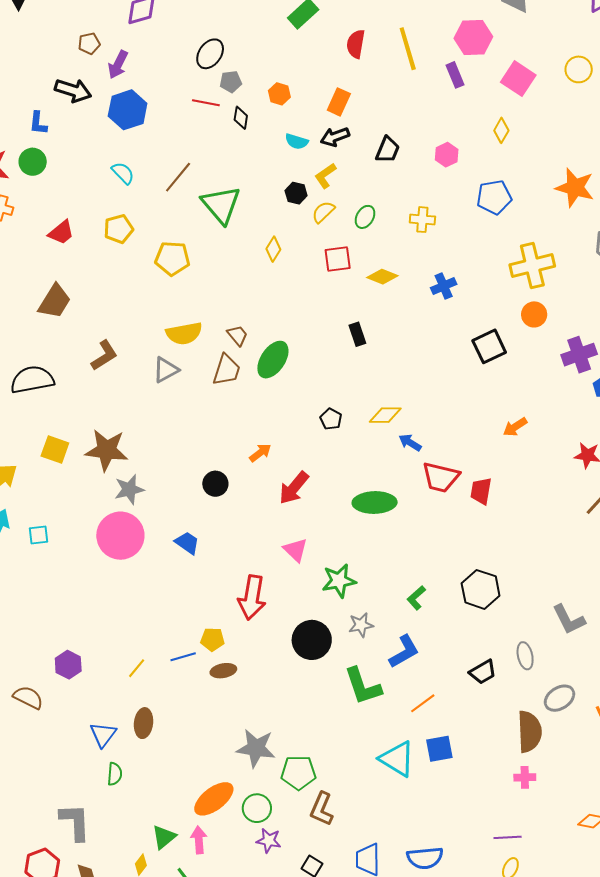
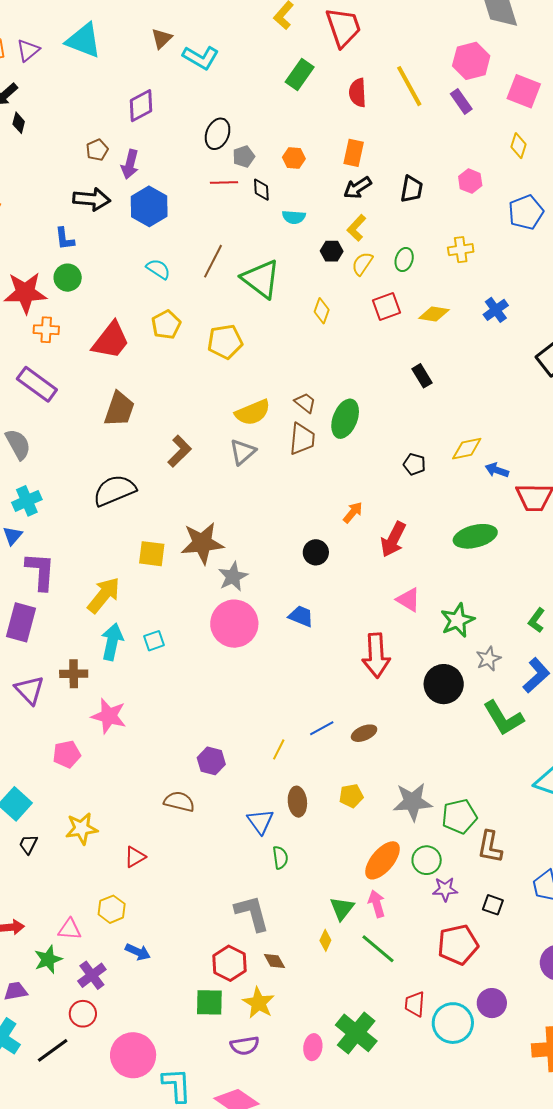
cyan semicircle: (297, 141) -> (294, 217), moved
red trapezoid: (61, 232) -> (111, 340), size x1.5
yellow pentagon: (212, 639) -> (351, 796), moved

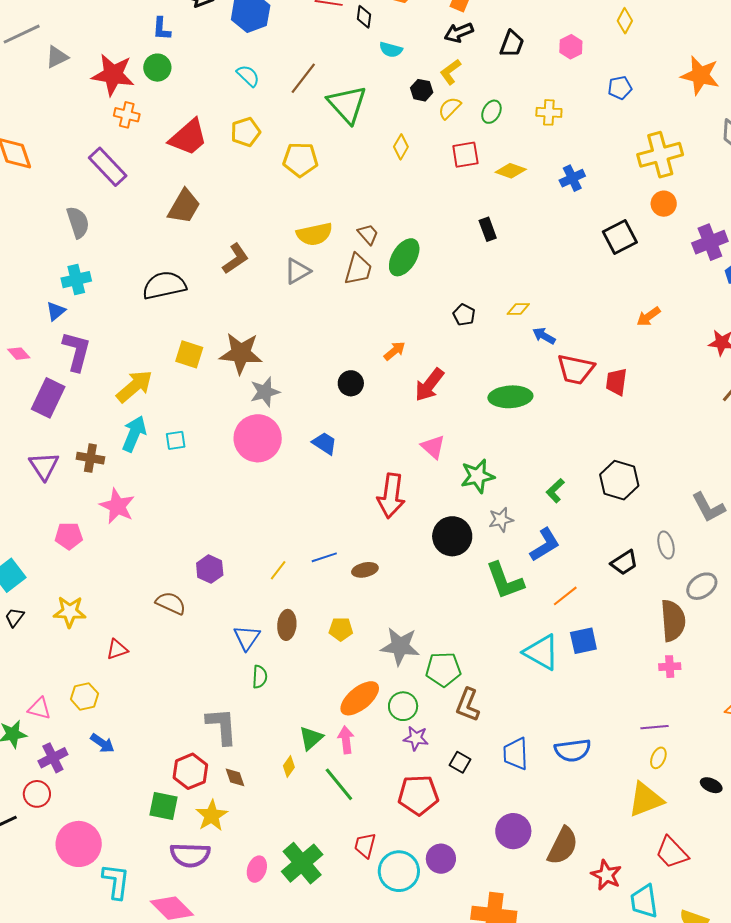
blue pentagon: (526, 212) -> (620, 88), size x0.7
yellow diamond: (467, 449) -> (518, 309), size x0.7
purple semicircle: (245, 1046) -> (190, 855), size x1.4

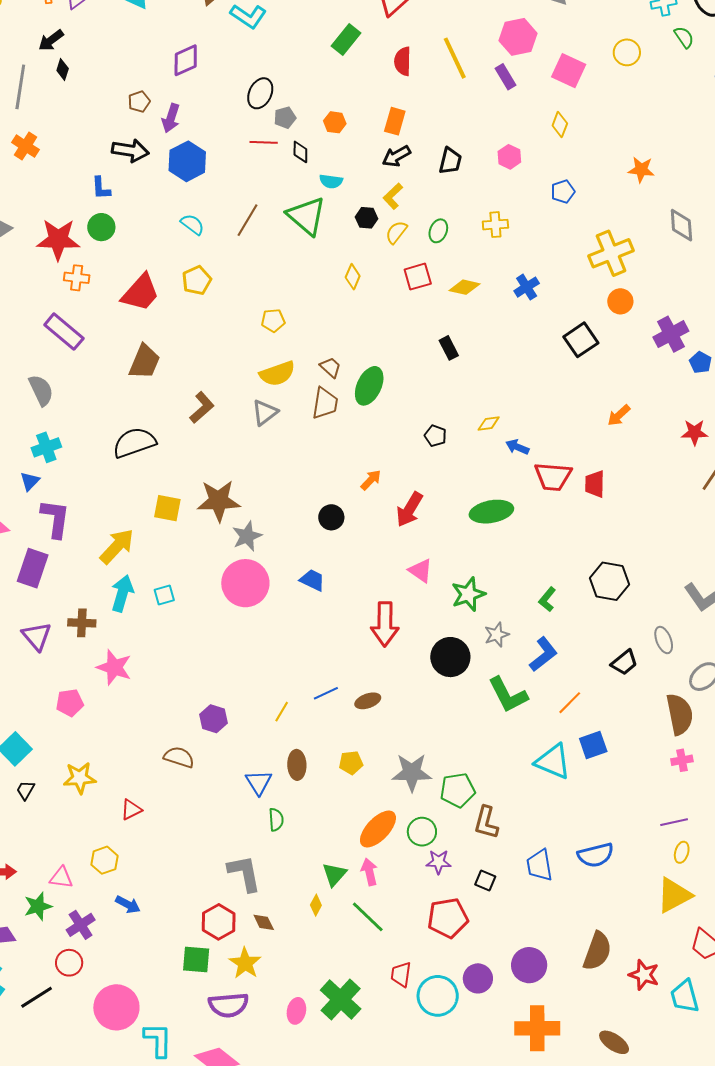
orange star: (700, 75) -> (641, 170), size x0.7
green triangle: (347, 104) -> (307, 216), moved
yellow pentagon: (300, 160) -> (273, 321), moved, size x0.7
purple circle: (513, 831) -> (529, 965), moved

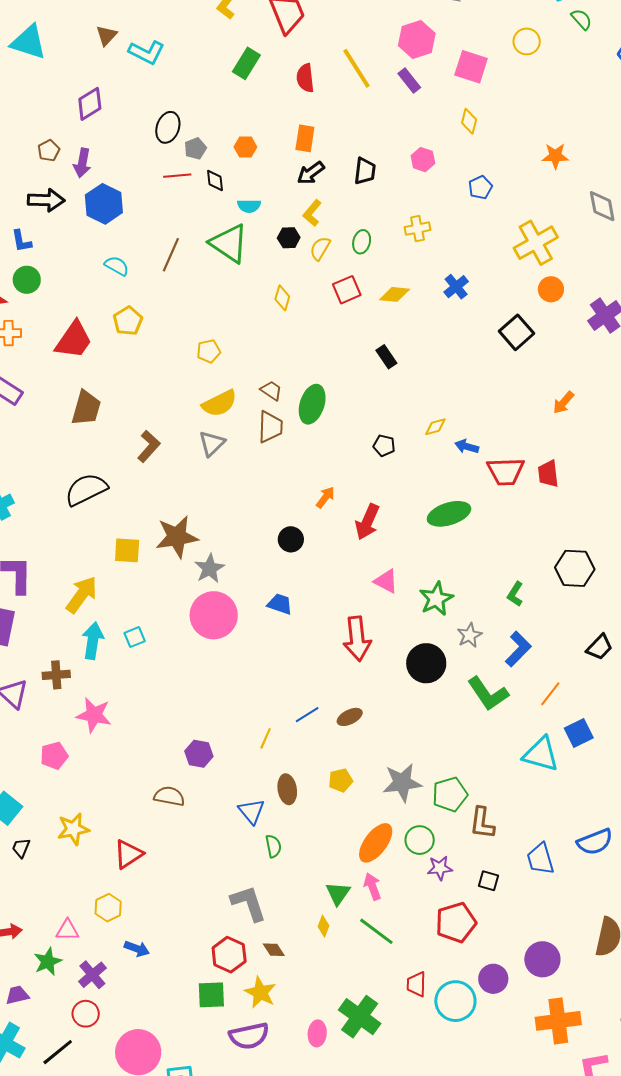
red triangle: (131, 810) -> (128, 854), size x1.4

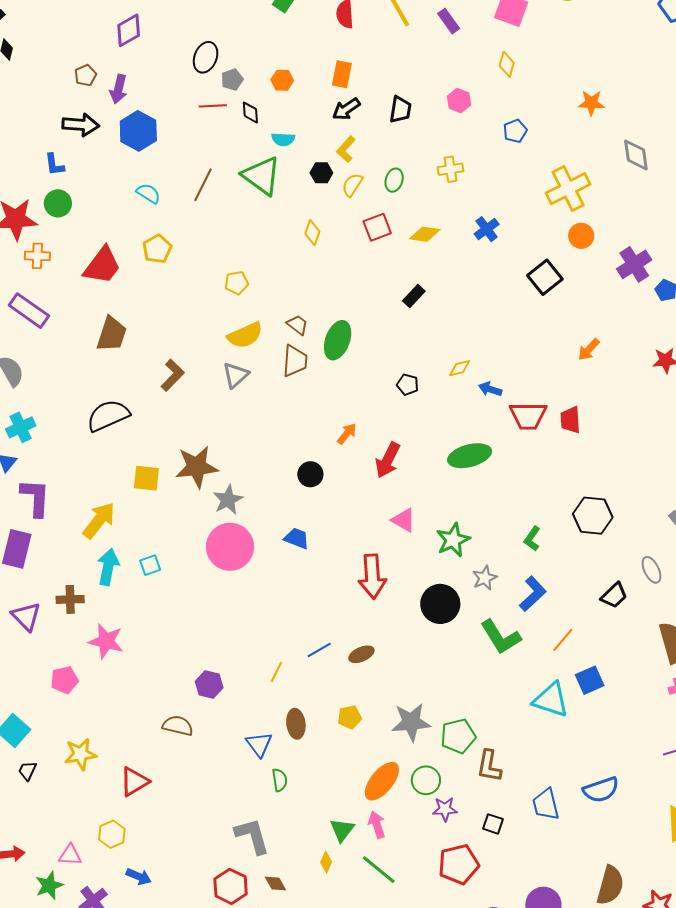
black rectangle: (386, 357) -> (414, 296), turned 75

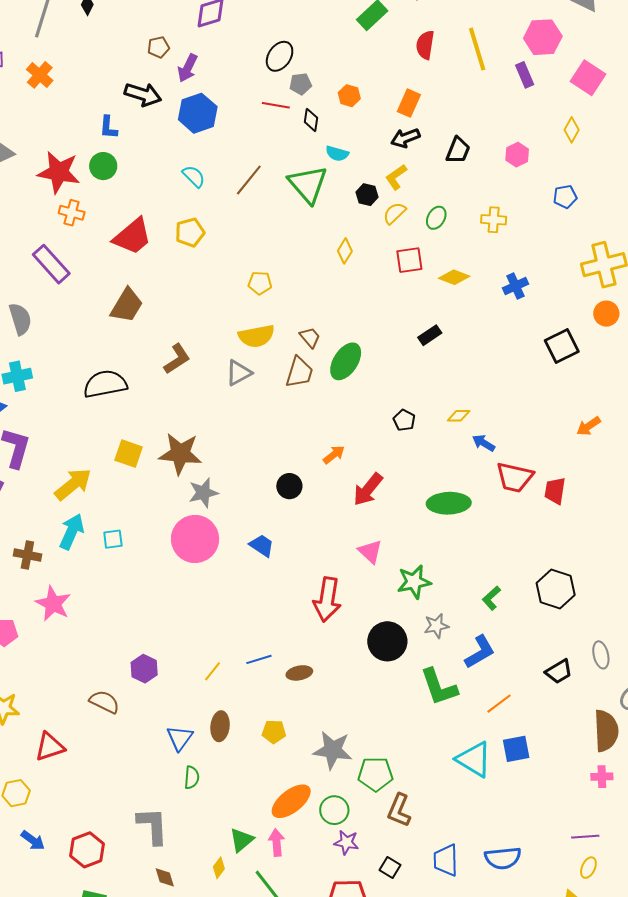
red hexagon: (231, 886) -> (87, 850), moved

